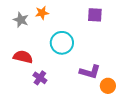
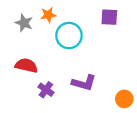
cyan circle: (62, 43) -> (69, 36), moved
purple L-shape: (90, 72) -> (84, 83), moved

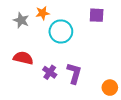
purple L-shape: (84, 83) -> (74, 73), turned -90
purple cross: (46, 90) -> (50, 72), moved

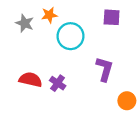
red semicircle: (23, 58) -> (31, 80), moved
purple L-shape: (74, 73) -> (105, 69), moved

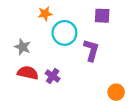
gray star: (25, 23) -> (22, 47), moved
purple L-shape: (105, 69) -> (91, 50), moved

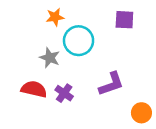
gray star: (22, 47) -> (50, 58), moved
purple L-shape: (91, 50) -> (111, 84), moved, turned 55

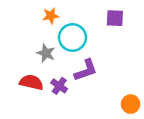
purple L-shape: (111, 84) -> (86, 70), moved

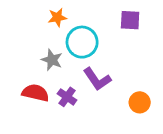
purple L-shape: (86, 70) -> (97, 79), turned 75
orange circle: (131, 104) -> (140, 102), moved

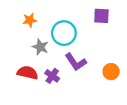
orange star: (57, 17) -> (30, 20), moved
orange circle: (140, 102) -> (111, 72), moved

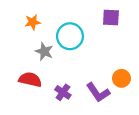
purple L-shape: (76, 62) -> (98, 92), moved
purple cross: (52, 76) -> (63, 92), moved

